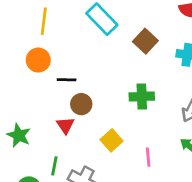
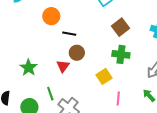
brown square: (145, 41) -> (120, 27), moved
yellow square: (112, 140) -> (104, 76), moved
green line: (54, 166) -> (50, 94), turned -40

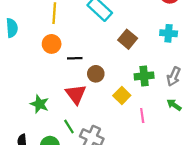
brown circle: (77, 53) -> (96, 74), moved
green cross: (121, 54) -> (144, 76), moved
red triangle: (63, 66) -> (76, 94), size x1.5

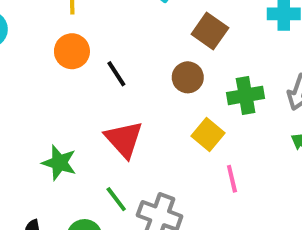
black line: (75, 58) -> (116, 74), turned 64
brown circle: (96, 74) -> (188, 77), moved
pink line: (142, 115) -> (232, 179), moved

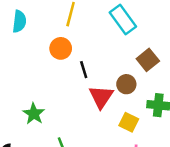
yellow square: (208, 134) -> (129, 122), turned -30
red triangle: (124, 139) -> (101, 97), moved

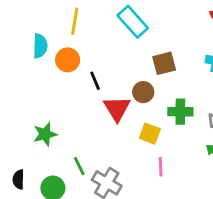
cyan semicircle: (19, 21) -> (40, 46), moved
brown square: (148, 60) -> (164, 63), turned 30
green star: (34, 114) -> (45, 134), turned 30

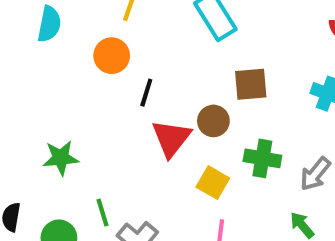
cyan semicircle: (40, 46) -> (49, 24), moved
black line: (95, 81) -> (146, 93), turned 30

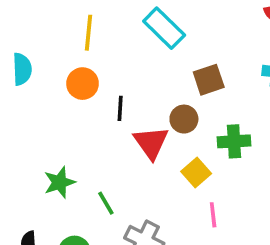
yellow square: (213, 183) -> (196, 172), turned 32
green line: (103, 213) -> (106, 203), moved

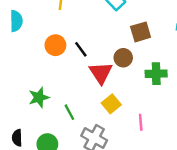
orange circle: (83, 84) -> (55, 45), moved
black line: (120, 108) -> (81, 49), turned -42
yellow square: (196, 172) -> (111, 104), moved

